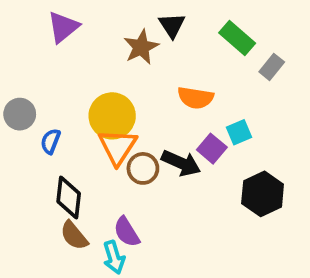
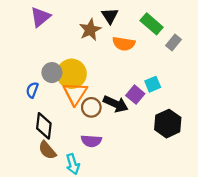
orange semicircle: (196, 98) -> (124, 44), moved
gray circle: (20, 114) -> (52, 73), moved
purple semicircle: (127, 232) -> (91, 141), moved, turned -54

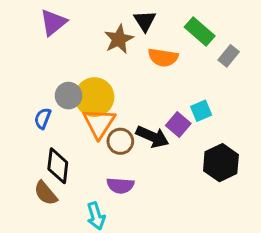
brown semicircle: (47, 150) -> (46, 193), moved

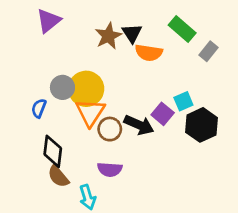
black triangle: (145, 21) -> (132, 33), moved
black hexagon: (221, 163) -> (202, 125), moved
brown semicircle: (46, 193) -> (58, 176), moved

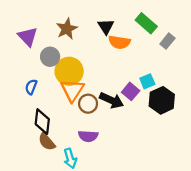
purple triangle: (49, 21) -> (28, 37), moved, turned -35
brown star: (108, 36) -> (67, 29), moved
gray circle: (62, 87) -> (50, 57), moved

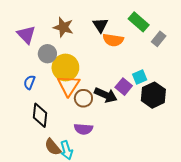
brown star: (67, 29) -> (63, 27), turned -30
brown semicircle: (47, 142) -> (53, 147), moved

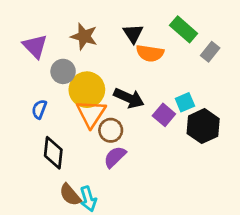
black arrow: (106, 95) -> (129, 98), moved
purple semicircle: (83, 129) -> (115, 157), moved, turned 132

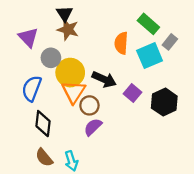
black triangle: (133, 34) -> (65, 14), moved
orange semicircle: (150, 53) -> (121, 43), turned 85
cyan square: (185, 102) -> (150, 56), moved, size x1.6
blue semicircle: (39, 109) -> (32, 88), size x1.6
brown semicircle: (70, 195) -> (44, 158), moved

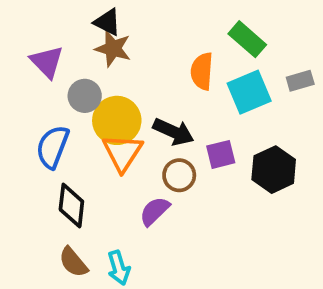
black triangle: (65, 14) -> (107, 22), turned -30
gray rectangle: (170, 42) -> (300, 81), moved, turned 35
purple square: (133, 93) -> (221, 154), turned 36
brown circle: (89, 105) -> (179, 175), moved

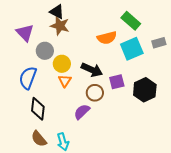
orange semicircle: (202, 71) -> (107, 38), turned -108
yellow circle: (117, 120) -> (62, 64), size x0.7
orange triangle: (122, 153) -> (65, 81), size x0.6

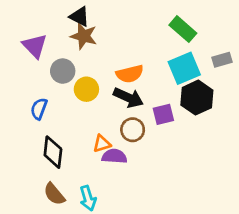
orange semicircle: (107, 38) -> (130, 74), moved
blue semicircle: (28, 78) -> (39, 109), size x0.7
orange triangle: (65, 81) -> (102, 144), moved, turned 40
black hexagon: (145, 90) -> (197, 98), moved
purple semicircle: (82, 112) -> (114, 156), turned 48

